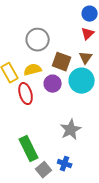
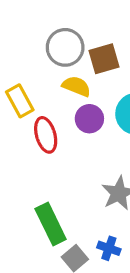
brown square: (62, 62) -> (104, 59), moved, turned -36
yellow semicircle: (33, 70) -> (76, 86), moved, turned 36

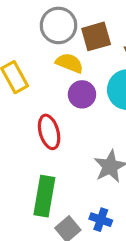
red ellipse: (46, 135) -> (49, 132), moved
green rectangle: (51, 224) -> (44, 196), turned 36

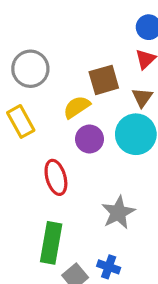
gray circle: (58, 25) -> (30, 69), moved
yellow semicircle: (69, 63) -> (77, 107), turned -56

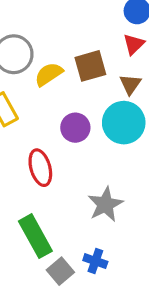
yellow semicircle: (77, 107) -> (49, 74), moved
green rectangle: (51, 243) -> (35, 236), turned -39

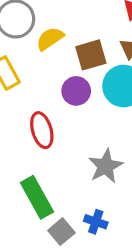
brown square: (90, 66) -> (91, 55), moved

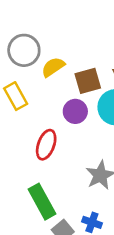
red ellipse: (42, 130) -> (46, 145), turned 36

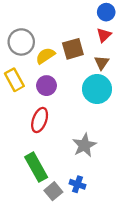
brown square: (88, 81) -> (73, 49), moved
purple circle: (75, 111) -> (46, 86), moved

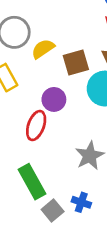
brown square: (73, 49) -> (76, 62), moved
purple circle: (46, 86) -> (54, 99), moved

